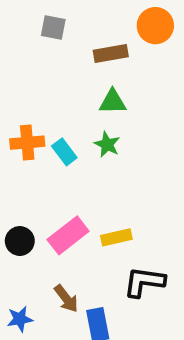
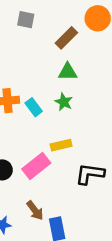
brown rectangle: (111, 53) -> (66, 38), turned -35
yellow rectangle: (116, 237) -> (61, 145), moved
black L-shape: (144, 282) -> (90, 174), moved

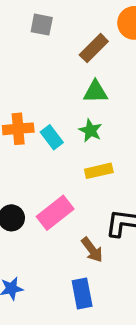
yellow rectangle: (61, 145) -> (99, 171), moved
brown arrow: (35, 210) -> (92, 250), moved

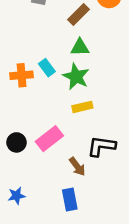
green star: (90, 130) -> (76, 77), size x1.5
cyan rectangle: (52, 137) -> (47, 68), moved

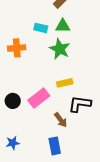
cyan rectangle: (47, 68) -> (41, 28), moved, turned -40
yellow rectangle: (82, 107) -> (65, 83), moved

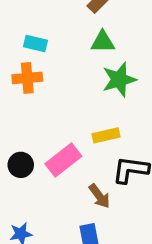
cyan rectangle: (41, 28) -> (35, 44), moved
green star: (60, 49) -> (119, 80), moved, turned 30

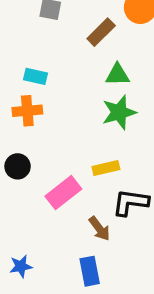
green triangle: (103, 42) -> (117, 75), moved
black circle: (21, 165) -> (18, 166), moved

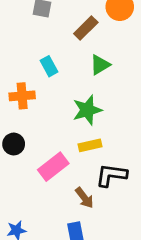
green triangle: (117, 75) -> (100, 65), turned -30
cyan rectangle: (36, 76) -> (49, 66), moved, turned 48
green star: (119, 112) -> (87, 110), moved

